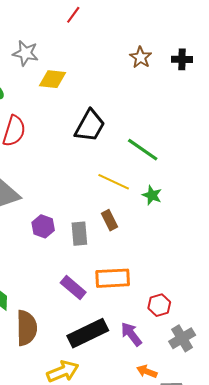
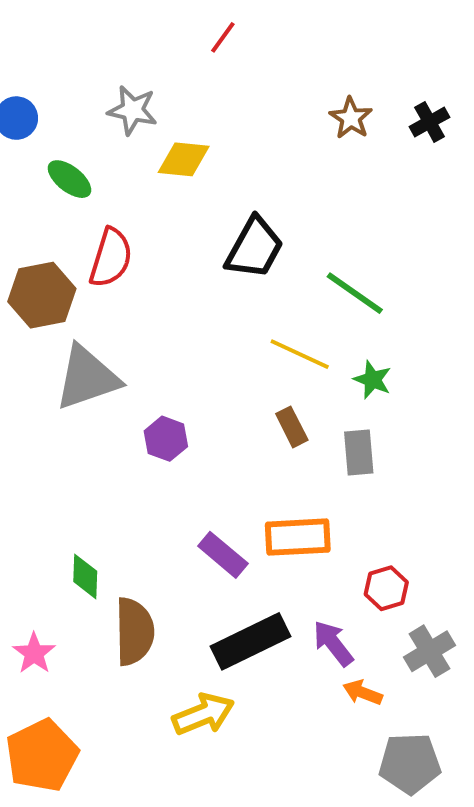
black cross: (182, 59) -> (430, 122), turned -30
gray rectangle: (79, 234) -> (359, 453), moved
orange arrow: (147, 371) -> (363, 693), moved

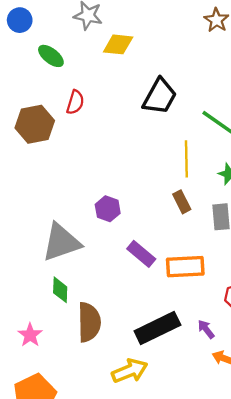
red semicircle: (111, 258) -> (75, 102), size x0.7
yellow line: (300, 354) -> (186, 159), turned 64
gray triangle: (87, 378) -> (61, 242), moved
purple rectangle: (223, 555) -> (141, 254), moved
purple arrow: (333, 643) -> (206, 329), size x0.7

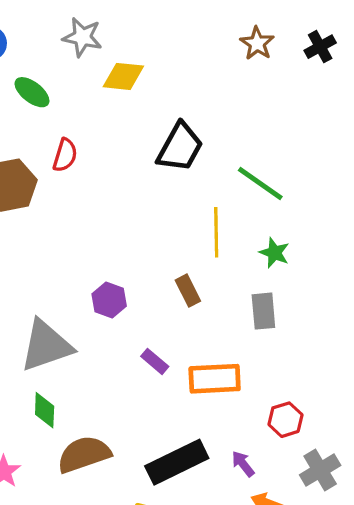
brown rectangle: (182, 202) -> (188, 291), moved
purple rectangle: (141, 254) -> (155, 361), size x0.7
brown semicircle: (89, 322) -> (84, 454), turned -108

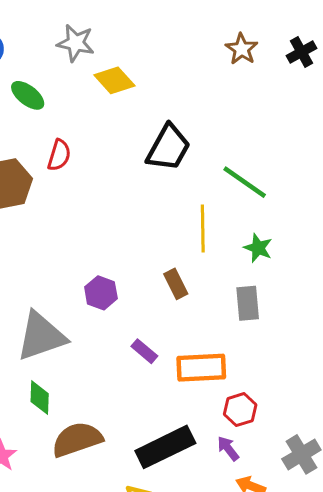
yellow diamond: (123, 76) -> (114, 80), turned 42
red hexagon: (285, 420) -> (240, 410), moved

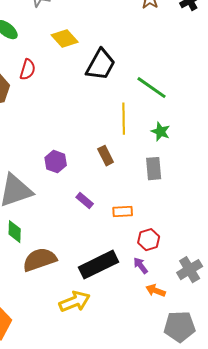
yellow diamond: (114, 80) -> (65, 39), moved
orange rectangle: (201, 368) -> (123, 212), size x0.6

